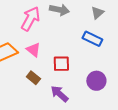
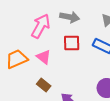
red square: (61, 64) -> (72, 43), moved

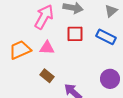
pink triangle: (44, 57) -> (47, 48), turned -35

